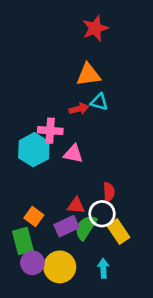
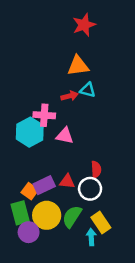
purple rectangle: (67, 226) -> (44, 185), moved
green semicircle: (86, 227) -> (72, 216), moved
yellow rectangle: (118, 231) -> (101, 223), moved
yellow circle: (60, 267) -> (47, 215), moved

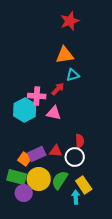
cyan triangle: (88, 90) -> (73, 75), turned -32
red arrow: (70, 96) -> (58, 89), moved, turned -32
green rectangle: (20, 213) -> (17, 177), turned -60

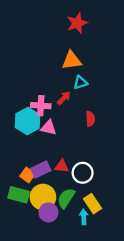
pink triangle: (54, 113) -> (48, 128), moved
red semicircle: (80, 141) -> (90, 119), moved
purple circle: (24, 193) -> (48, 212), moved

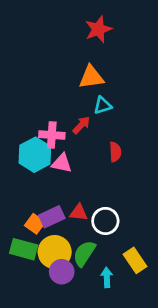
yellow rectangle: (93, 204) -> (135, 260), moved

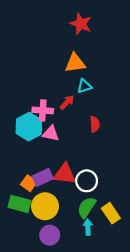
red star: (98, 29) -> (81, 24), turned -30
red triangle: (79, 213) -> (65, 174), size x1.5
green semicircle: (84, 253) -> (87, 207), moved
purple circle: (62, 272) -> (50, 235), moved

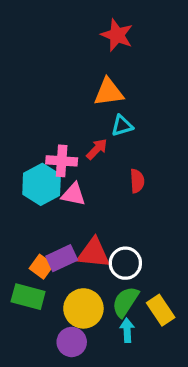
yellow circle: (45, 206) -> (83, 308), moved

